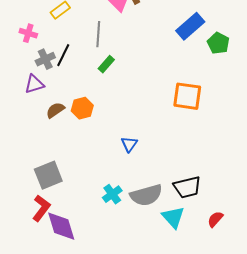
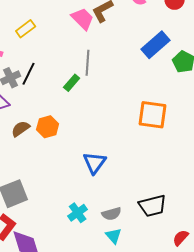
gray line: (98, 34) -> (88, 63), moved
blue triangle: (129, 144) -> (95, 163), size x1.4
gray semicircle: (146, 195) -> (112, 214), size x0.6
cyan triangle: (173, 217) -> (114, 236), moved, size x0.7

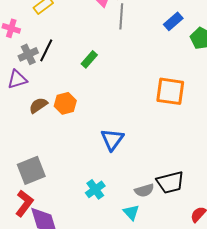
blue rectangle: (156, 45) -> (173, 21), size x0.7
gray line: (88, 63) -> (121, 16), moved
gray semicircle: (112, 214) -> (144, 190), moved

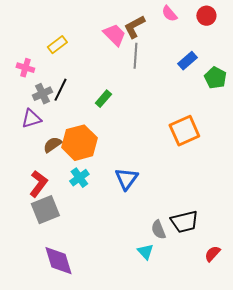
orange square: (170, 91) -> (184, 131), turned -32
orange hexagon: (65, 103) -> (79, 143), size x1.6
cyan cross: (95, 189) -> (79, 178), moved
gray semicircle: (144, 190) -> (158, 230), turned 84
red L-shape: (24, 203) -> (38, 184), moved

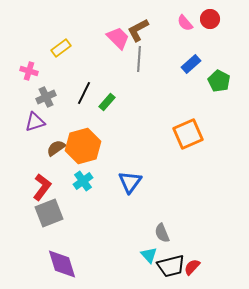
pink semicircle: (169, 14) -> (185, 23), moved
black line: (60, 90) -> (84, 93), moved
black trapezoid: (184, 222) -> (171, 266), moved
red semicircle: (212, 254) -> (192, 267), moved

